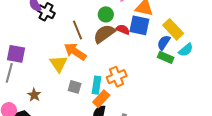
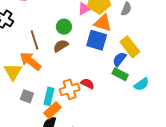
red semicircle: (123, 29) -> (87, 84), moved
brown semicircle: (104, 34) -> (61, 46), size x0.7
cyan semicircle: (186, 50) -> (142, 84), moved

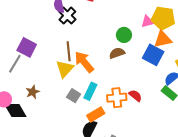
orange triangle: (103, 23) -> (163, 39), turned -42
brown line: (34, 40) -> (69, 51), moved
cyan rectangle: (49, 96) -> (90, 91), moved

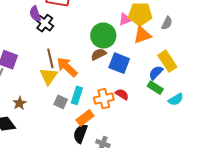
green circle: (124, 35) -> (103, 36), size x1.6
blue square: (153, 55) -> (119, 63), moved

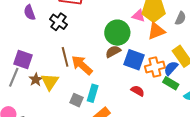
purple semicircle: (35, 14) -> (30, 12), moved
pink triangle: (125, 19) -> (139, 16), turned 40
yellow triangle: (49, 76) -> (50, 82), moved
orange cross: (104, 99) -> (155, 67), moved
brown star: (20, 103) -> (36, 80), moved

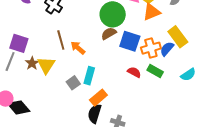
orange arrow: (82, 65) -> (78, 48), size x0.7
green rectangle: (171, 83) -> (155, 71), moved
gray square: (77, 100) -> (73, 83), turned 32

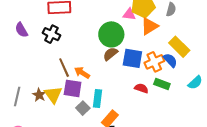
purple square: (19, 43) -> (73, 88), moved
blue semicircle: (167, 49) -> (170, 60), turned 105

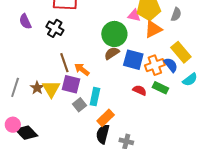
cyan semicircle: (195, 83) -> (190, 80), moved

